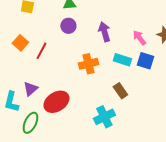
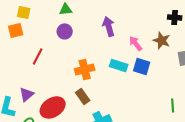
purple arrow: (104, 32) -> (109, 26), moved
orange square: (20, 43) -> (16, 30), moved, turned 35
brown rectangle: (120, 91) -> (83, 96), moved

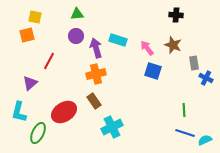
black cross: (175, 17) -> (176, 15), moved
purple arrow: (109, 26) -> (96, 48), moved
cyan rectangle: (119, 65) -> (118, 40), moved
purple triangle: (27, 94) -> (30, 83), moved

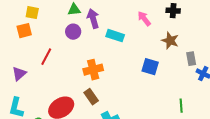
purple arrow: (96, 48) -> (93, 19), moved
pink arrow: (147, 48) -> (144, 19), moved
purple triangle: (30, 83) -> (19, 74), moved

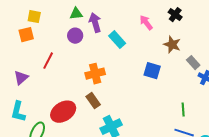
black cross: (173, 11) -> (175, 15), turned 32
cyan rectangle: (115, 36) -> (117, 40), turned 30
gray rectangle: (191, 59) -> (193, 63), turned -32

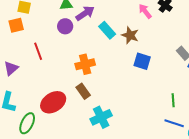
purple arrow: (95, 23) -> (85, 13), turned 72
pink arrow: (146, 23) -> (145, 11), moved
brown star: (172, 45) -> (130, 35), moved
red line: (48, 61) -> (38, 51), turned -48

